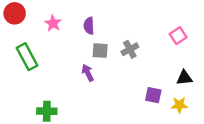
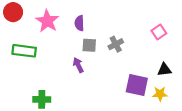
pink star: (53, 23) -> (47, 21), size x1.5
green rectangle: (27, 57) -> (24, 51), turned -55
purple square: (153, 95) -> (137, 85), size x1.5

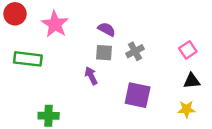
purple semicircle: (79, 23) -> (107, 29), moved, turned 120
pink square: (159, 32) -> (188, 50), moved
purple square: (137, 85) -> (138, 95), moved

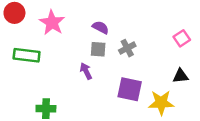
pink square: (188, 50) -> (182, 38), moved
yellow star: (187, 109) -> (161, 103), moved, size x1.5

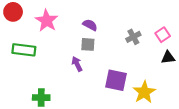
gray cross: (127, 48) -> (133, 37), moved
black triangle: (181, 76) -> (168, 57), moved
yellow star: (161, 103) -> (144, 92), turned -30

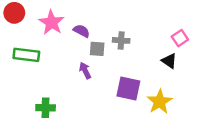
purple semicircle: (90, 25) -> (82, 31), moved
gray cross: (133, 37) -> (121, 40), moved, turned 32
black triangle: (168, 57) -> (169, 61), moved, turned 40

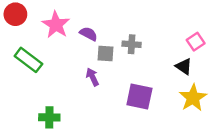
green rectangle: (26, 55) -> (28, 60), turned 30
yellow star: (160, 102) -> (193, 98), moved

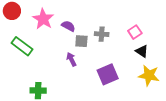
pink square: (196, 42) -> (135, 32), moved
purple square: (139, 96) -> (108, 74), turned -35
yellow star: (193, 98) -> (149, 75), turned -30

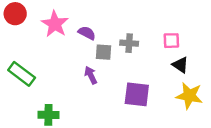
pink square: (135, 32) -> (171, 41), turned 32
green rectangle: (22, 46) -> (22, 74), moved
purple square: (108, 74) -> (137, 94), turned 30

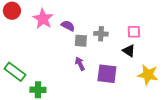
black triangle: (180, 65) -> (129, 51), moved
green rectangle: (22, 74) -> (15, 72), moved
purple arrow: (91, 75) -> (80, 64), moved

